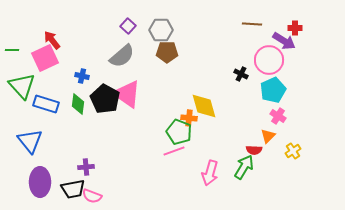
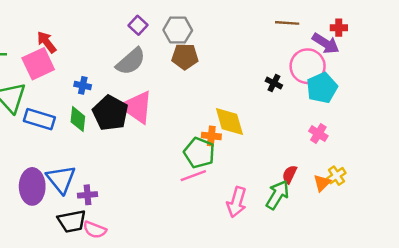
cyan pentagon: (273, 90) -> (322, 88), moved
orange triangle: (268, 136) -> (322, 183), moved
blue triangle: (30, 141) -> (61, 179), moved
red semicircle: (254, 150) -> (290, 174), turned 112
purple ellipse: (40, 182) -> (32, 186), moved

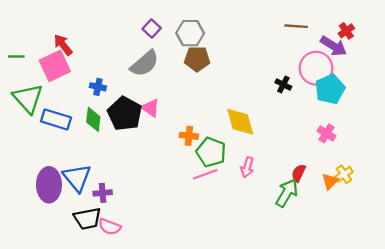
red cross: (339, 28) -> (346, 31), turned -35
pink triangle: (137, 107) -> (150, 108), size x0.6
orange cross: (211, 136) -> (189, 136), moved
pink arrow: (237, 202) -> (247, 167), moved, size x0.7

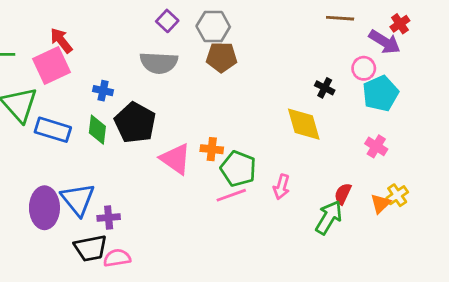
gray semicircle: (145, 63) -> (159, 63), turned 44
pink circle: (316, 68) -> (364, 68), size x0.6
pink triangle: (150, 108) -> (176, 159), moved, size x1.4
yellow diamond: (240, 122) -> (304, 124), moved
pink semicircle: (110, 227) -> (117, 258), turned 150

